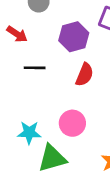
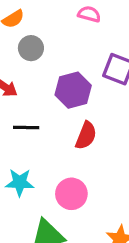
cyan star: (29, 133) -> (20, 182), moved

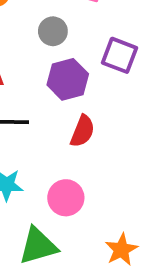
gray circle: (31, 48) -> (53, 31), moved

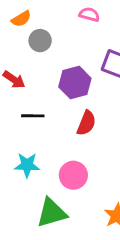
gray circle: (53, 31) -> (40, 41), moved

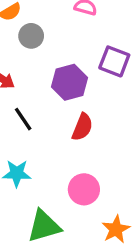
black line: (33, 116) -> (23, 119), turned 55
pink circle: (73, 175) -> (84, 189), moved

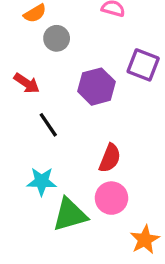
red semicircle: (82, 127) -> (110, 158), moved
green triangle: (44, 226) -> (70, 215), moved

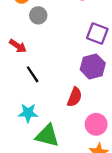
purple hexagon: (97, 87) -> (93, 66), moved
pink circle: (111, 198) -> (96, 124), moved
green triangle: (70, 215) -> (47, 136), turned 30

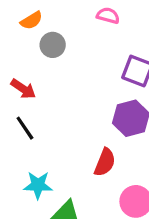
black line: (33, 74) -> (25, 128), moved

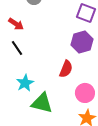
cyan star: (38, 185) -> (25, 83), turned -30

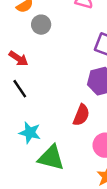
cyan star: (25, 83) -> (30, 133), turned -30

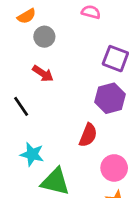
red arrow: (18, 58) -> (43, 74), moved

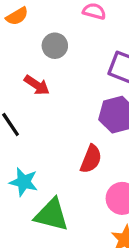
gray circle: (44, 37) -> (55, 46), moved

